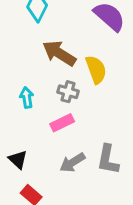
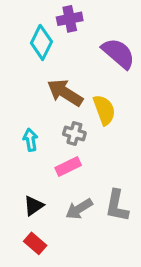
black triangle: (18, 160) -> (34, 206), moved, turned 42

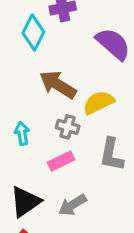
yellow semicircle: (104, 110) -> (99, 102), turned -96
black triangle: (34, 206) -> (25, 202), size x1.5
gray L-shape: (117, 206) -> (112, 155), moved

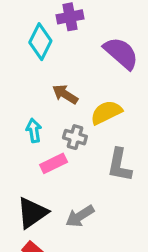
brown arrow: (58, 85) -> (65, 94), size x0.7
cyan arrow: (22, 133) -> (34, 130), moved
pink rectangle: (61, 161) -> (54, 163), moved

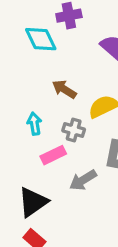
cyan diamond: (40, 42) -> (41, 39), turned -52
gray arrow: (80, 216) -> (83, 180), moved

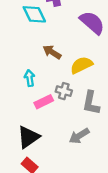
gray cross: (74, 130) -> (64, 91), moved
gray arrow: (83, 180) -> (79, 136), moved

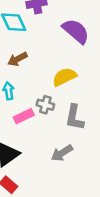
brown arrow: (52, 52) -> (17, 59), moved, turned -60

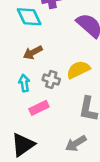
gray cross: (45, 105) -> (51, 80), moved

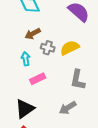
gray cross: (51, 80) -> (48, 48), moved

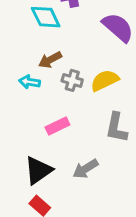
cyan arrow: (26, 59) -> (29, 82), moved, turned -72
gray arrow: (68, 108) -> (85, 169), moved

